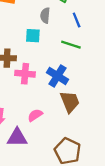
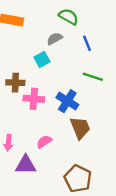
gray semicircle: (45, 15) -> (55, 39), turned 56
cyan square: (33, 36) -> (42, 59), turned -32
green line: (71, 45) -> (93, 77), moved

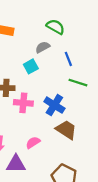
blue line: (87, 43) -> (68, 59), moved
brown trapezoid: (80, 128) -> (66, 130), turned -35

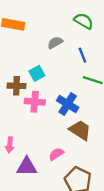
green semicircle: (55, 27) -> (84, 21), moved
cyan square: (31, 66) -> (37, 73), moved
pink semicircle: (33, 143) -> (56, 154), moved

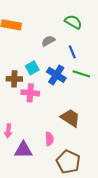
blue cross: (68, 104) -> (56, 75), moved
pink semicircle: (56, 154) -> (49, 139), turned 120

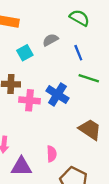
cyan square: (32, 68) -> (25, 53), moved
blue cross: (56, 75) -> (57, 95), moved
brown trapezoid: (70, 118) -> (90, 129), moved

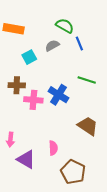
green semicircle: (79, 18) -> (65, 26), moved
blue line: (78, 53) -> (79, 43), moved
purple triangle: (21, 167) -> (26, 159), turned 30

